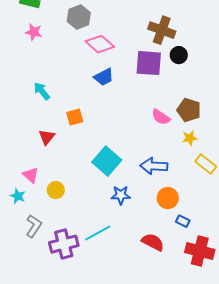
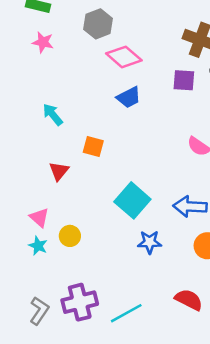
purple square: (149, 63) -> (184, 80), size x0.7
orange square: (75, 117) -> (93, 146), turned 30
cyan star: (18, 196) -> (38, 246), moved
gray L-shape: (34, 226) -> (39, 311), moved
cyan line: (98, 233) -> (126, 313), moved

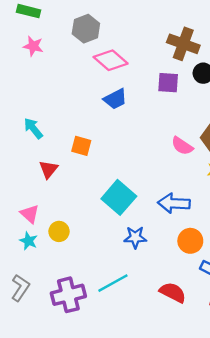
cyan arrow: (53, 115) -> (33, 128), moved
gray L-shape: (39, 311) -> (20, 288), moved
cyan line: (126, 313) -> (113, 283), moved

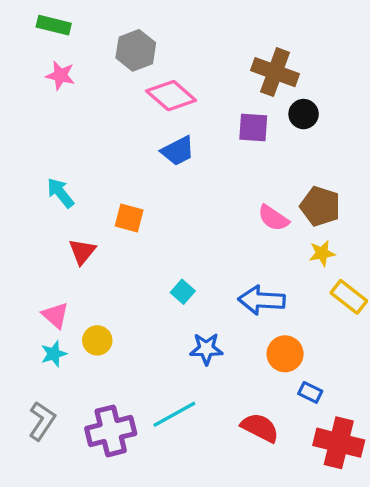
cyan square: (119, 197) -> (183, 292), size x0.5
cyan star: (29, 241) -> (54, 354), turned 30

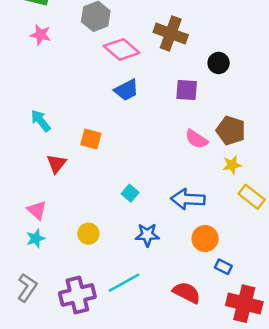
brown cross: (275, 72) -> (171, 34), moved
purple square: (253, 127) -> (187, 90), moved
yellow circle: (97, 340) -> (88, 234), moved

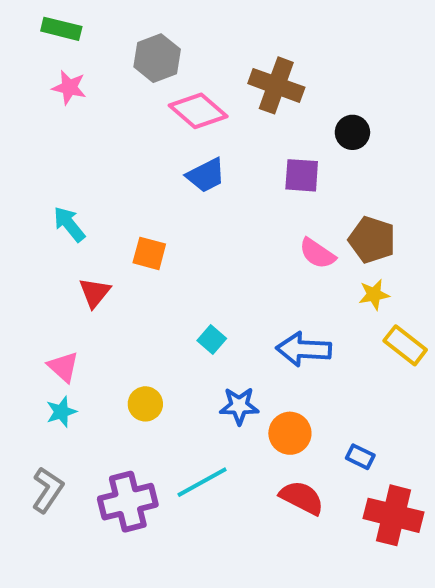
orange circle: (205, 239) -> (290, 433), moved

